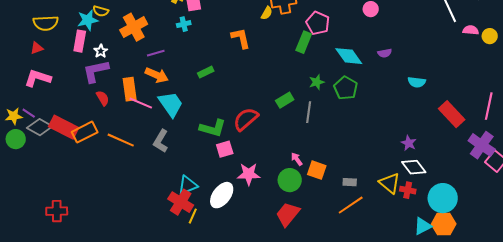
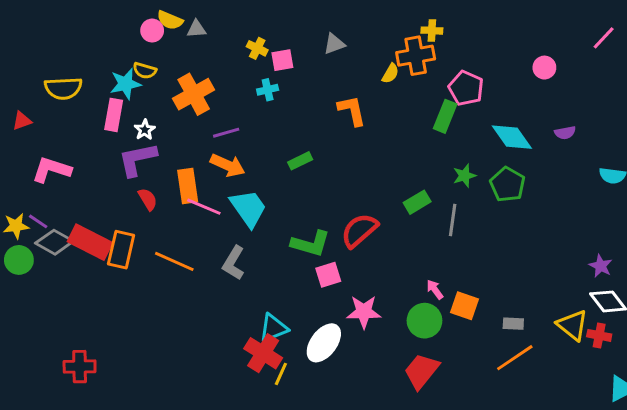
red triangle: (37, 48) -> (22, 121), moved
orange rectangle: (85, 132) -> (121, 250), turned -50

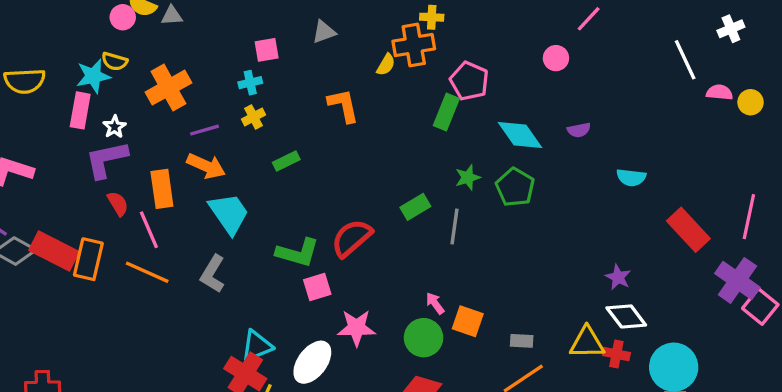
pink line: (604, 38) -> (589, 19), moved
yellow cross: (257, 48) -> (254, 117), moved, turned 36
pink line: (204, 207) -> (149, 230), moved, turned 44
yellow triangle: (573, 325) -> (587, 343), turned -40

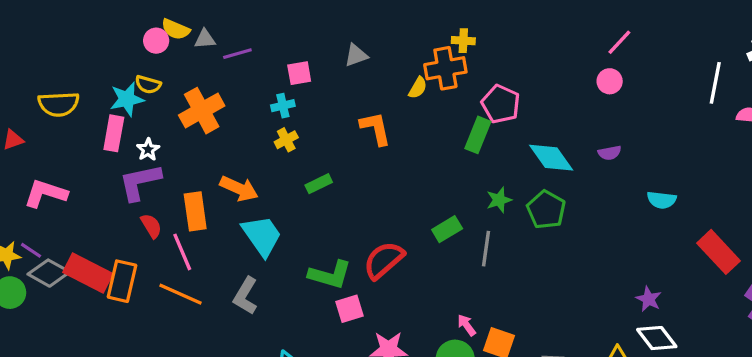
pink circle: (556, 58) -> (610, 81), moved
white line: (685, 60) -> (715, 83), turned 36
purple line: (204, 130) -> (237, 54), moved

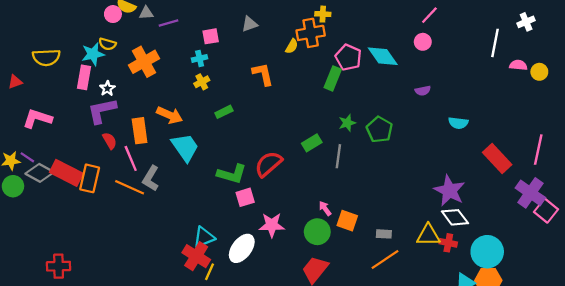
cyan diamond: (551, 158) -> (383, 56), moved
gray L-shape: (246, 296) -> (151, 178), moved
purple star: (649, 299) -> (449, 191), size x1.8

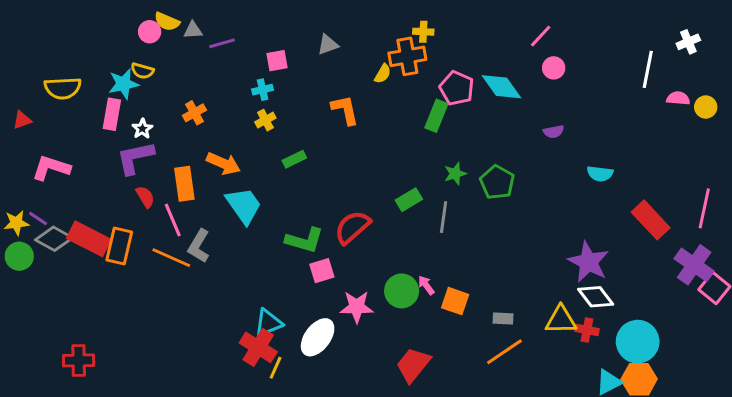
pink line: (429, 15) -> (541, 36), moved
orange cross: (144, 62) -> (194, 113), moved, size x0.6
green circle: (317, 232) -> (402, 291), moved

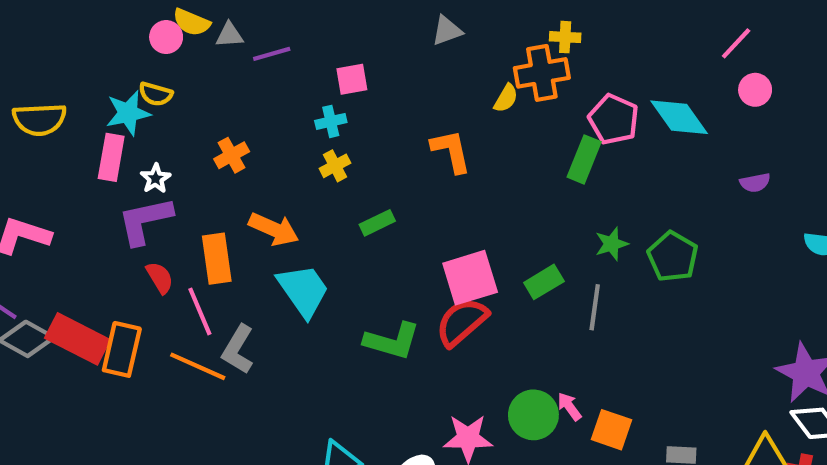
gray triangle: (328, 45) -> (447, 31), moved
pink square: (322, 271) -> (470, 278), moved, size x1.5

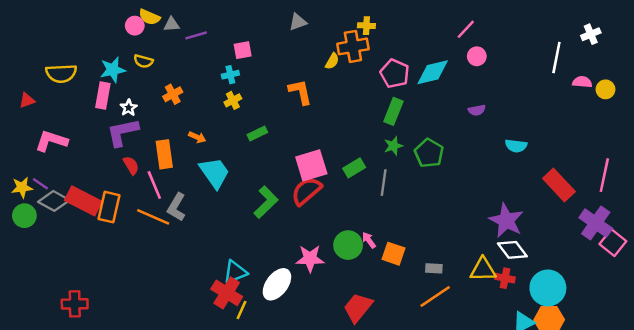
yellow semicircle: (156, 94) -> (143, 61), moved
cyan diamond: (679, 117) -> (433, 72), turned -68
green rectangle: (584, 159) -> (393, 111), moved
orange arrow: (274, 229) -> (197, 137), size x0.6
green L-shape: (392, 341) -> (266, 202), turned -60

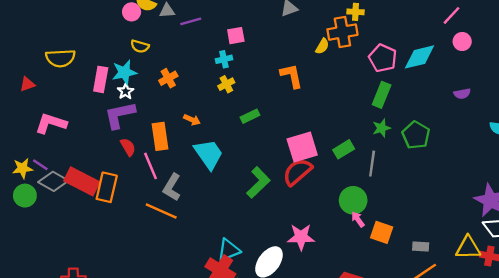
cyan star: (113, 70) -> (124, 72), moved
orange line: (153, 217) -> (161, 211), moved
green circle: (348, 245) -> (353, 200), moved

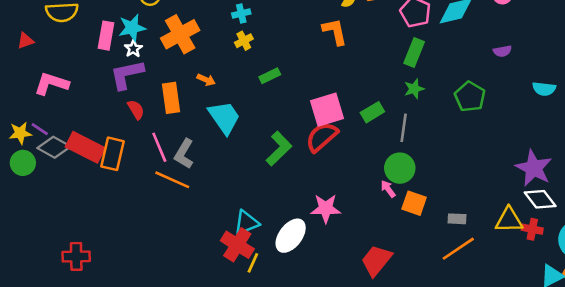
orange L-shape: (292, 76) -> (335, 32), moved
orange cross: (168, 78) -> (180, 34), size x1.8
green pentagon: (416, 135) -> (470, 97), moved
pink line: (150, 166) -> (159, 147), moved
green circle: (353, 200) -> (400, 168), moved

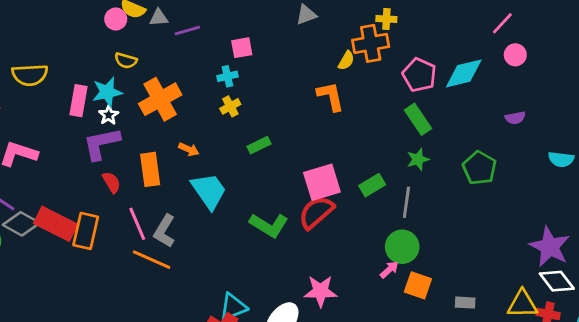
green rectangle: (414, 52) -> (418, 119), turned -56
green L-shape: (279, 149) -> (269, 225), turned 76
pink arrow: (388, 189) -> (389, 270), turned 84

